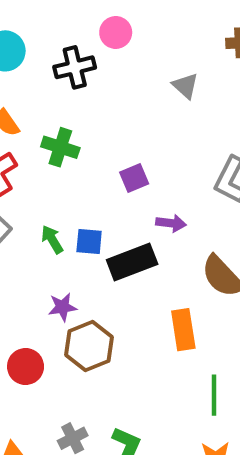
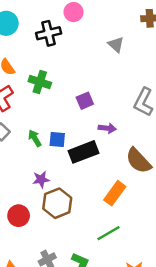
orange rectangle: (183, 330) -> (115, 193), turned 45
green line: (214, 395) -> (108, 233), moved, turned 60

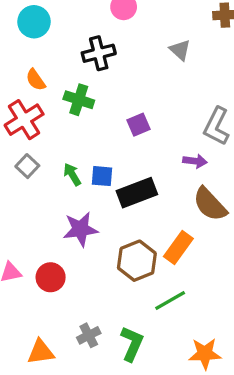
black cross: (49, 33) -> (99, 53), moved
purple arrow: (107, 128) -> (195, 161), moved
purple star: (41, 179) -> (80, 229), size x1.5
brown hexagon: (57, 203) -> (137, 261), moved

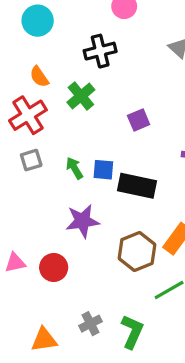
green cross: (79, 100) -> (81, 96), turned 32
gray square: (27, 166) -> (31, 160), turned 30
black rectangle: (137, 193) -> (137, 186), turned 33

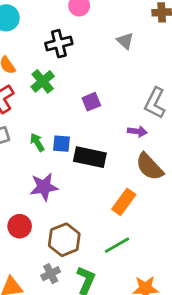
brown hexagon: (137, 251) -> (64, 240), moved

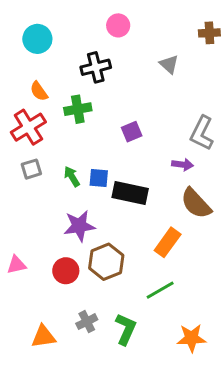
green cross: (43, 81) -> (78, 109), turned 30
red circle: (20, 226) -> (66, 271), moved
brown hexagon: (64, 240) -> (106, 262), moved

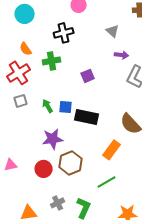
purple arrow: (182, 165) -> (122, 55), moved

